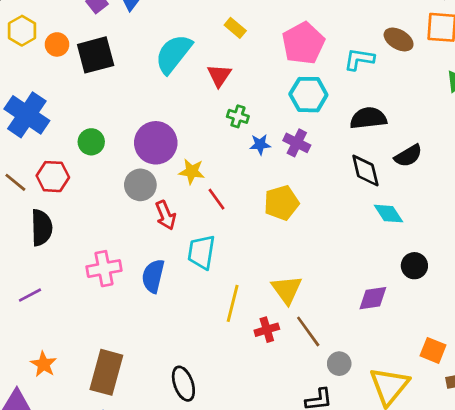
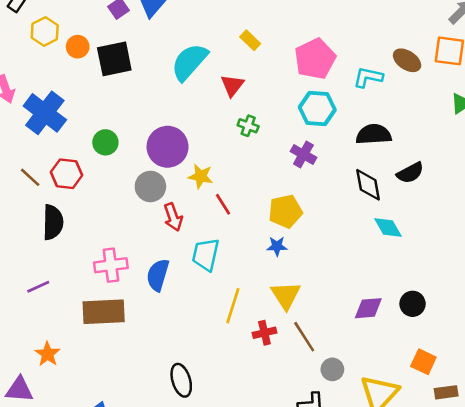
blue star: (260, 144) -> (277, 246), moved
black circle: (414, 266) -> (413, 304), moved
brown rectangle: (106, 372) -> (104, 312), moved, turned 69

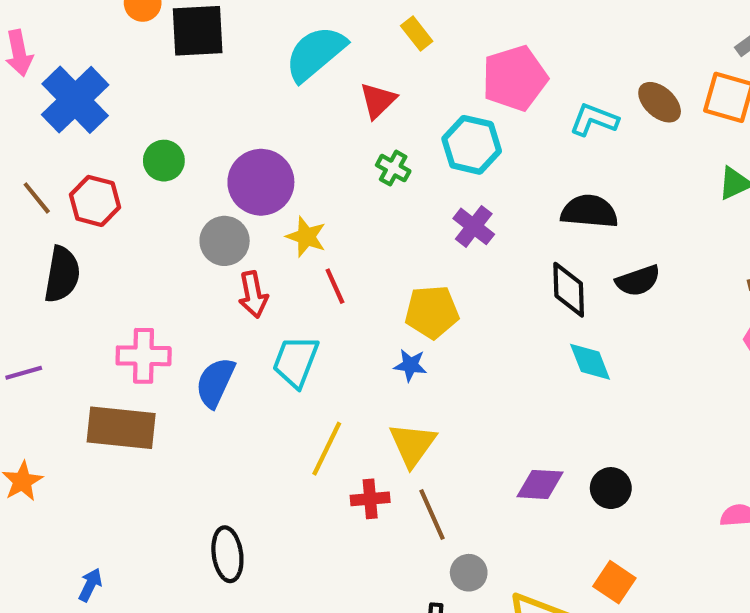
cyan hexagon: (317, 108) -> (472, 145), moved

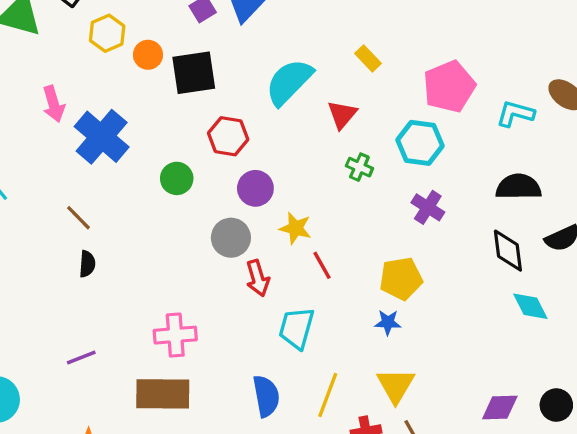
purple circle: (261, 182) -> (255, 188), size x0.7
red hexagon: (95, 201) -> (228, 136), moved
black semicircle: (62, 274) -> (87, 264), moved, size x0.6
blue semicircle: (215, 382) -> (266, 396), moved, turned 150

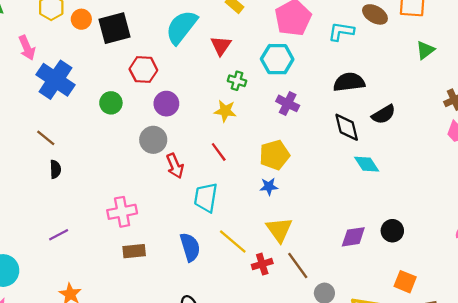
pink arrow: (54, 104) -> (27, 48), moved
yellow star: (295, 228) -> (225, 111), moved
brown rectangle: (163, 394) -> (134, 251), moved, size x0.6
yellow line: (328, 395) -> (233, 242), turned -64

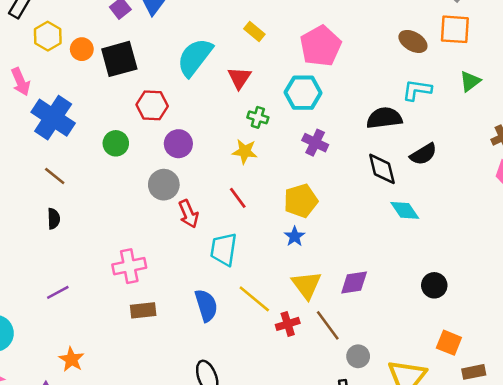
cyan L-shape: (341, 31) -> (417, 90), moved
brown line: (46, 138) -> (55, 176), moved
blue star: (269, 186) -> (295, 236), turned -30
purple diamond: (353, 237) -> (354, 282), moved

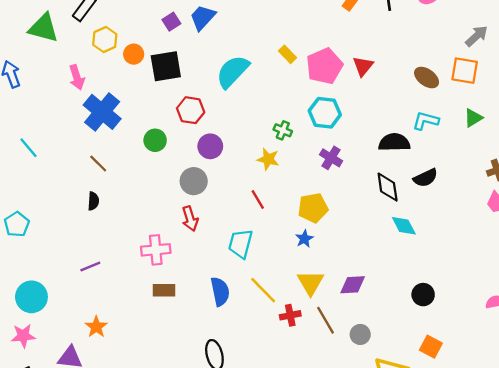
pink pentagon: (321, 46) -> (324, 66), moved
red triangle: (239, 78) -> (363, 66), moved
red arrow: (189, 214) -> (190, 219), moved
gray circle: (358, 356) -> (360, 334), moved

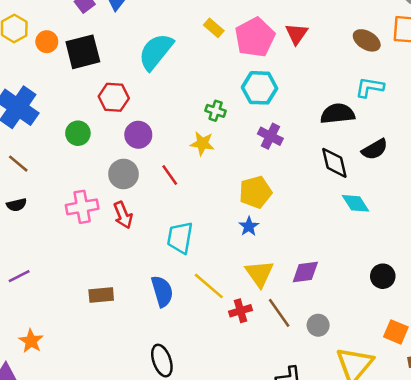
red line: (258, 199) -> (170, 175), moved
black semicircle: (93, 201) -> (17, 205), turned 78
pink cross: (156, 250) -> (82, 207), moved

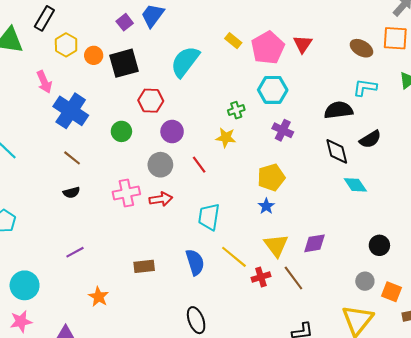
green cross: (216, 111) -> (236, 110), turned -35
red arrow: (123, 215) -> (161, 199), turned -75
gray circle: (318, 325) -> (365, 281), moved
orange star: (31, 341) -> (99, 297), moved

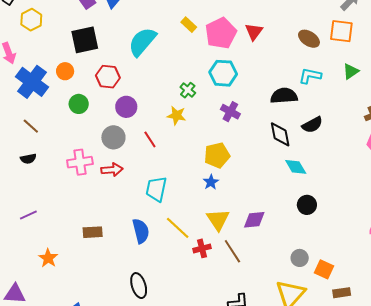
orange circle: (94, 55) -> (65, 71), moved
green cross: (236, 110) -> (188, 90), turned -35
black circle: (379, 245) -> (307, 205), moved

